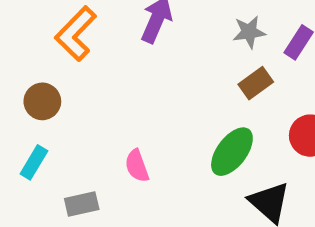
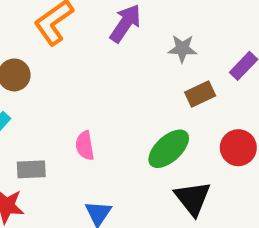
gray star: (249, 32) -> (182, 49), moved

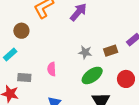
gray star: (182, 49) -> (85, 52), moved

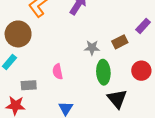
brown circle: (21, 31) -> (18, 34), size x1.5
green ellipse: (92, 75) -> (103, 72), turned -50

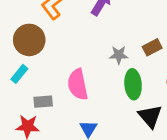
pink semicircle: (58, 72) -> (78, 84), size x1.6

